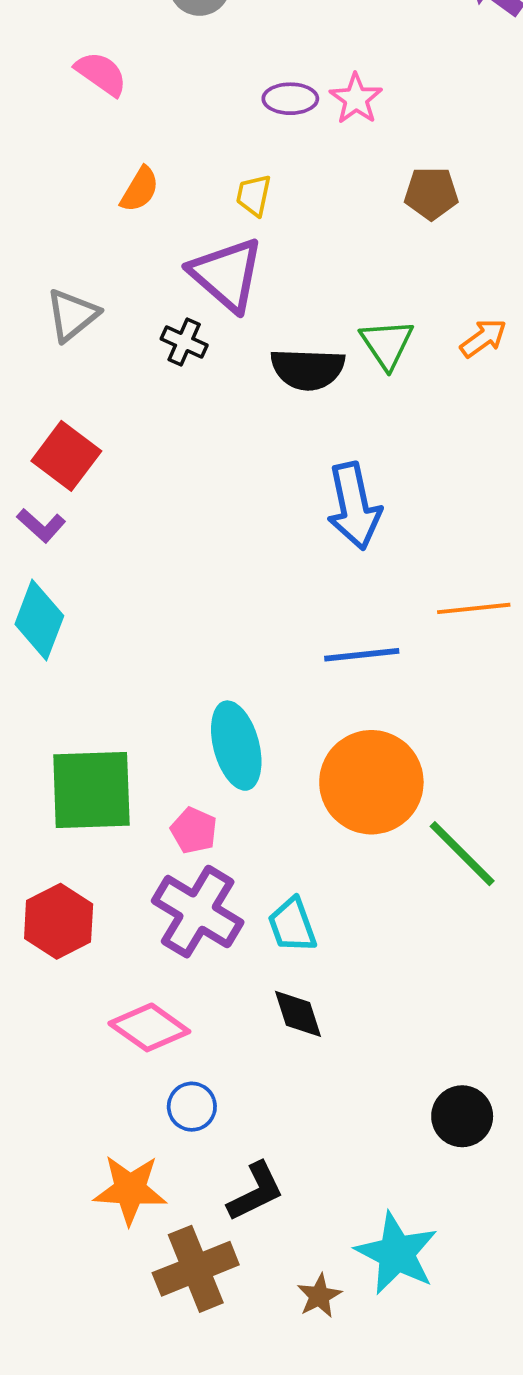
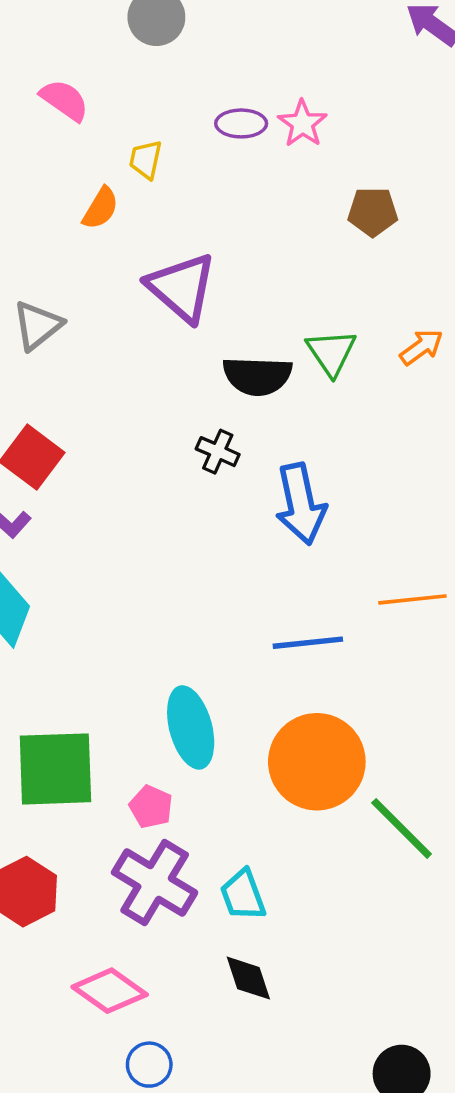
yellow trapezoid: (254, 195) -> (146, 160), moved
black cross: (184, 342) -> (218, 452), moved

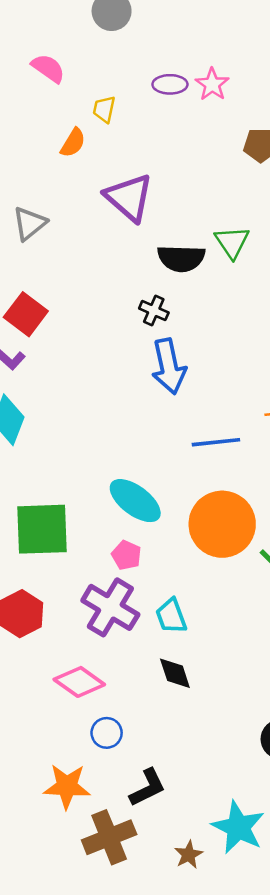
blue arrow: (301, 504) -> (169, 366), moved
cyan ellipse: (191, 727) -> (135, 501), turned -38
pink pentagon: (151, 807) -> (126, 555), moved

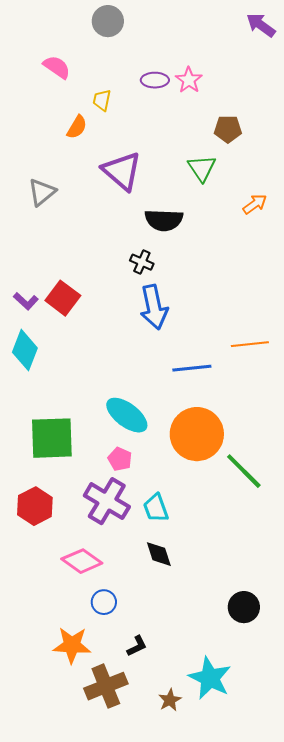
green triangle: (232, 242) -> (202, 168), moved
red square: (26, 314) -> (63, 298), moved
black L-shape: (148, 788) -> (137, 646), size x0.7

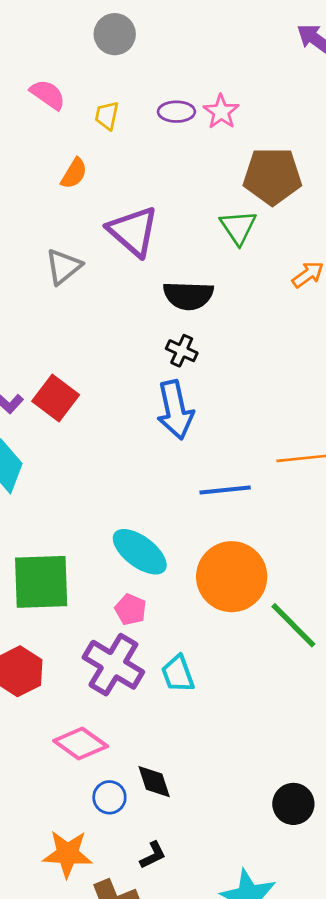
yellow trapezoid: (102, 100) -> (107, 116), moved
brown pentagon: (228, 129) -> (272, 176), size x1.6
gray triangle: (42, 192) -> (64, 267), moved
black cross: (142, 262) -> (182, 351), moved
black diamond: (159, 554) -> (154, 782), moved

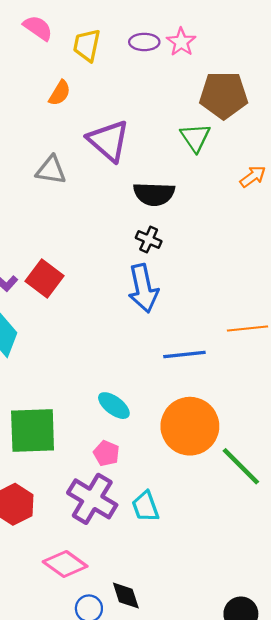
yellow trapezoid: (107, 116) -> (87, 45), size x1.4
gray triangle: (64, 267) -> (51, 170), turned 48
cyan ellipse: (140, 552) -> (114, 406), size x0.7

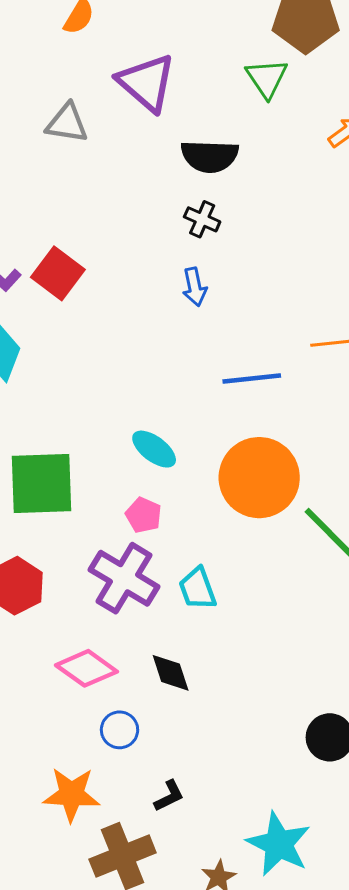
blue arrow: (143, 288) -> (195, 287), size x0.6
black diamond: (126, 595) -> (171, 673), moved

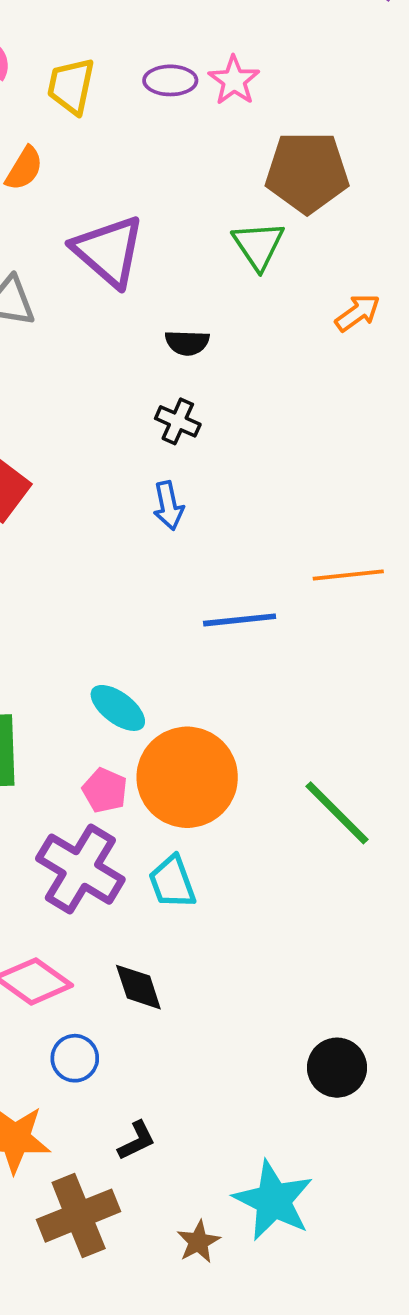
black semicircle: (210, 156) -> (187, 343), size x0.6
orange circle: (259, 478) -> (187, 777), moved

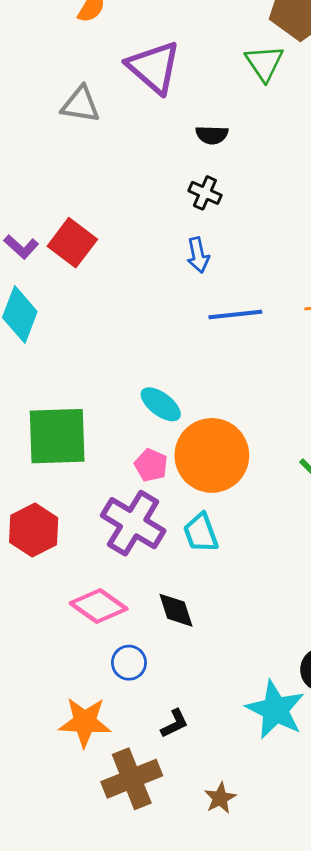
blue line: (240, 620) -> (235, 315), moved
cyan star: (273, 1201) -> (275, 710), moved

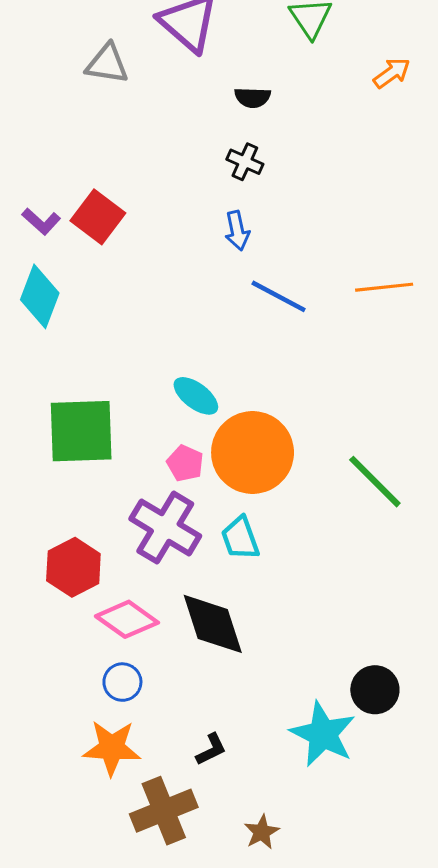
blue line: (235, 315) -> (279, 296), turned 34
red hexagon: (34, 530) -> (73, 567), moved
black diamond: (176, 610) -> (213, 624), size x1.6
blue circle: (129, 663) -> (122, 682), moved

